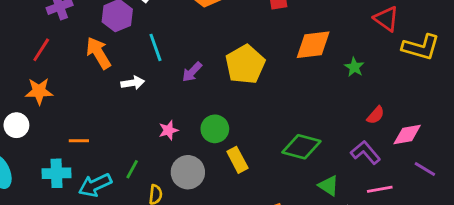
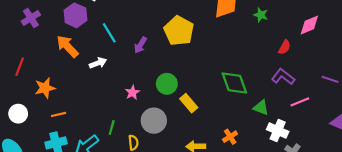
red line: (41, 50) -> (20, 67), moved
orange star: (39, 91) -> (45, 88), moved
pink diamond: (407, 134) -> (309, 25), moved
orange line: (79, 141) -> (59, 114), moved
green diamond: (301, 147) -> (234, 83), turned 68

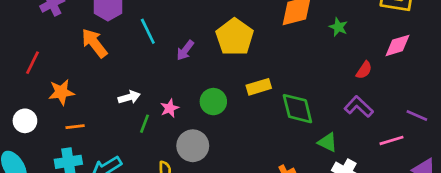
white arrow: (98, 63) -> (129, 97), moved
pink line: (300, 102) -> (392, 140), moved
yellow rectangle: (189, 103) -> (259, 87), moved, turned -72
green line: (112, 128) -> (145, 124), moved

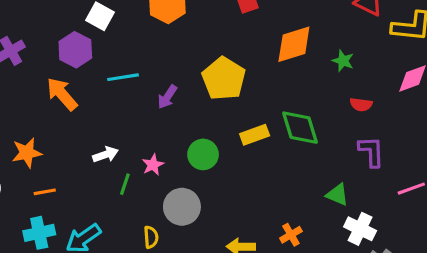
cyan line: (148, 31) -> (123, 77), turned -70
red semicircle: (364, 70) -> (361, 104), moved, turned 66
purple L-shape: (359, 107) -> (371, 152), turned 48
green diamond: (297, 109) -> (300, 128), moved

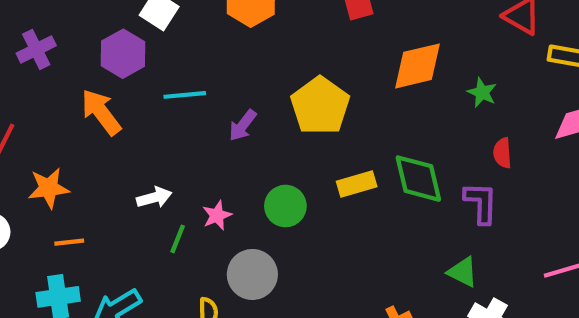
red semicircle: (361, 104) -> (502, 153), turned 75
purple L-shape: (371, 152) -> (481, 203), moved

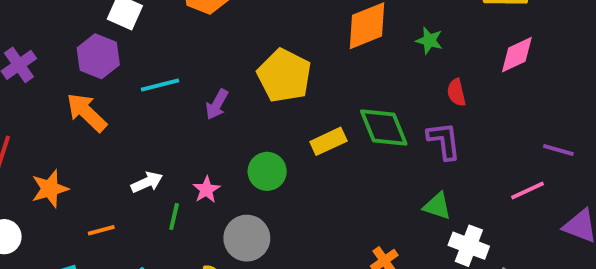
orange line: (69, 242) -> (101, 230), moved

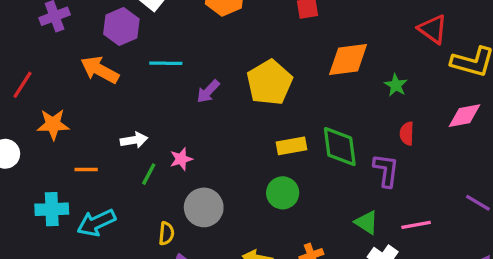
orange arrow: (87, 112) -> (100, 70), turned -30
green circle: (267, 171) -> (283, 193), moved
pink line: (527, 191) -> (416, 225), moved

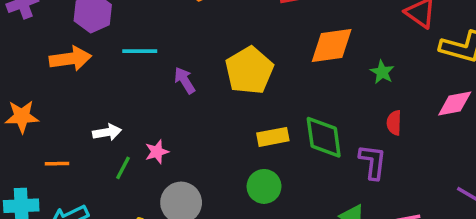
orange arrow: (100, 70) -> (70, 59), turned 144
purple arrow: (208, 91) -> (185, 80), turned 105

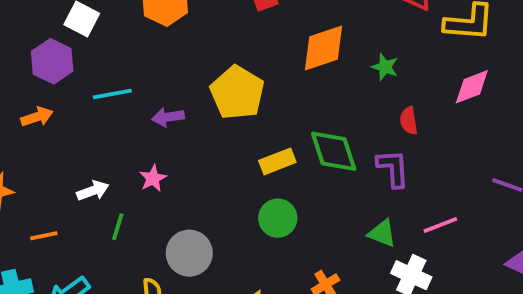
orange arrow: (70, 59) -> (37, 117), size x0.7
purple arrow: (185, 80) -> (168, 117), turned -56
pink star: (157, 152) -> (153, 178), moved

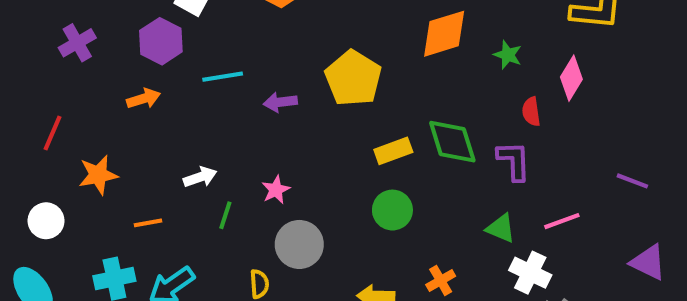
pink diamond: (472, 87) -> (571, 78), moved, turned -39
pink star: (153, 178) -> (276, 190), moved

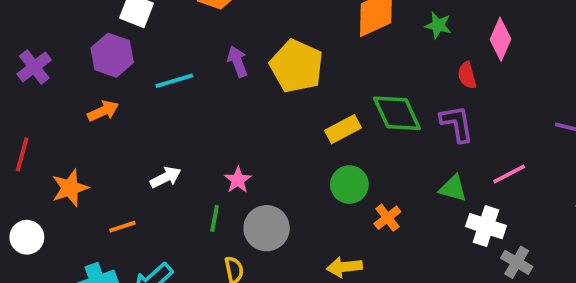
purple arrow: (280, 102) -> (237, 61), moved, turned 84
green line: (225, 215) -> (215, 219), moved
orange cross: (441, 280) -> (387, 218), moved

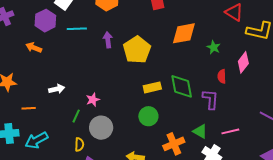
cyan line: (174, 81) -> (77, 29), moved
orange arrow: (103, 111) -> (34, 48), turned -147
orange cross: (387, 218) -> (174, 144), moved, size x1.5

